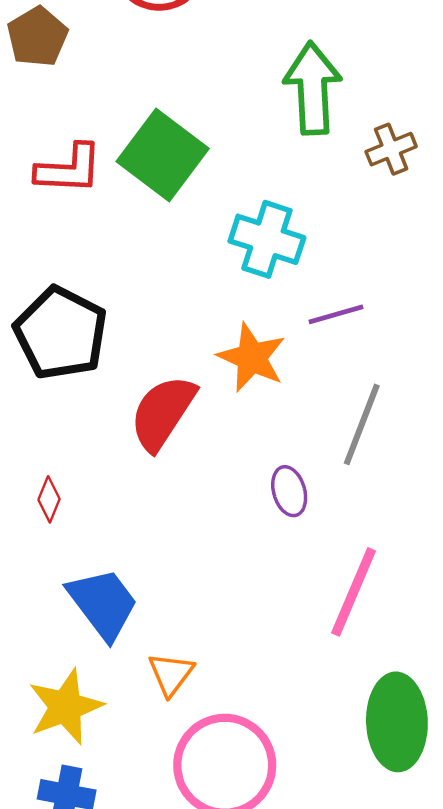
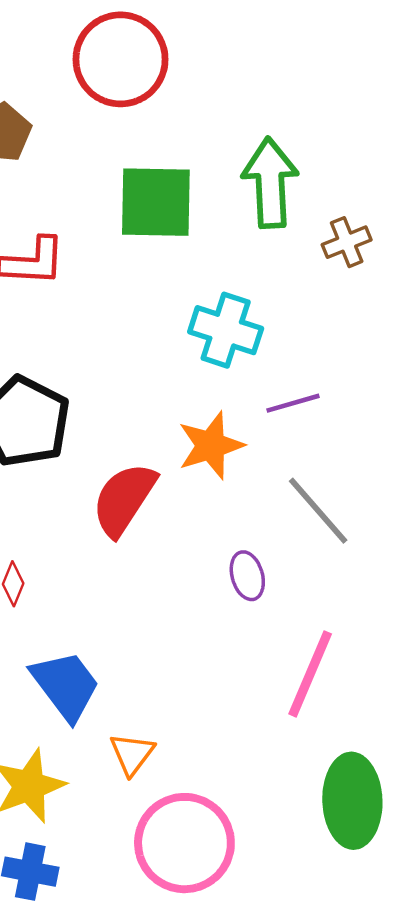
green square: (163, 155) -> (156, 202), moved, turned -36
orange star: (252, 358) -> (211, 445), turned 30
gray line: (362, 424) -> (318, 511), turned -62

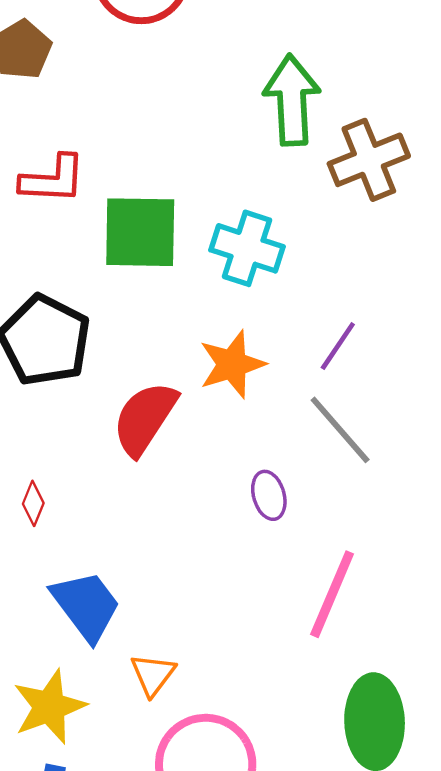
green square: (156, 202) -> (140, 232), moved
brown cross: (347, 242) -> (369, 160), size x1.6
purple line: (293, 403) -> (338, 346), moved, turned -40

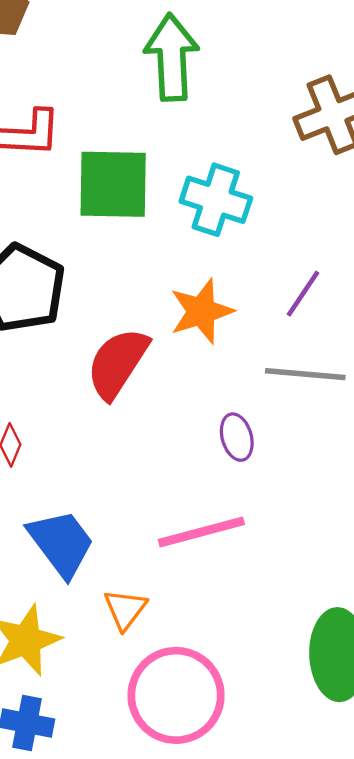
green arrow: (292, 100) -> (172, 57), moved
gray line: (340, 430) -> (305, 374), turned -44
pink line: (332, 594) -> (201, 532), moved, turned 52

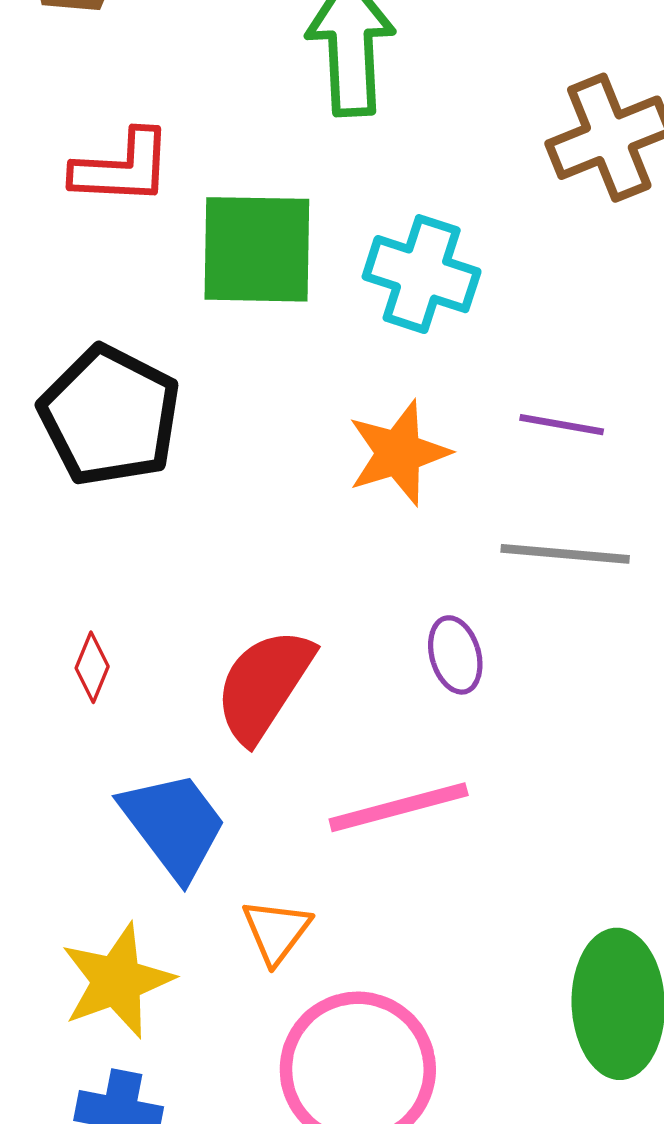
purple line: (303, 294) -> (562, 425), turned 66
red semicircle: (118, 363) -> (264, 685), moved

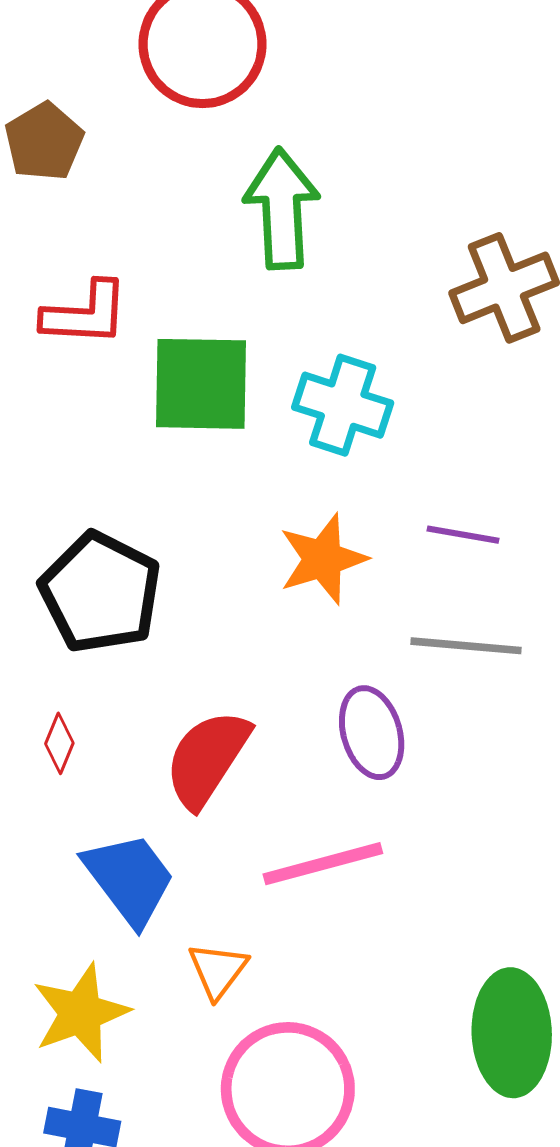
black pentagon: (110, 416) -> (100, 593), moved
purple ellipse: (455, 655) -> (372, 733), size x1.4

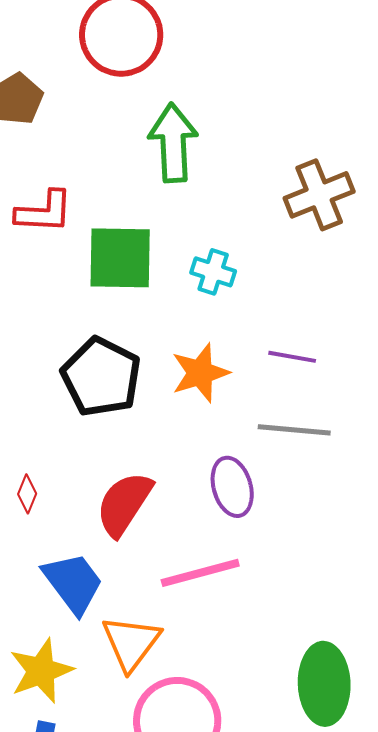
cyan cross: (343, 405) -> (213, 272), size x0.7
black pentagon: (100, 593) -> (101, 377), moved
orange triangle: (218, 970) -> (131, 643), size x1.5

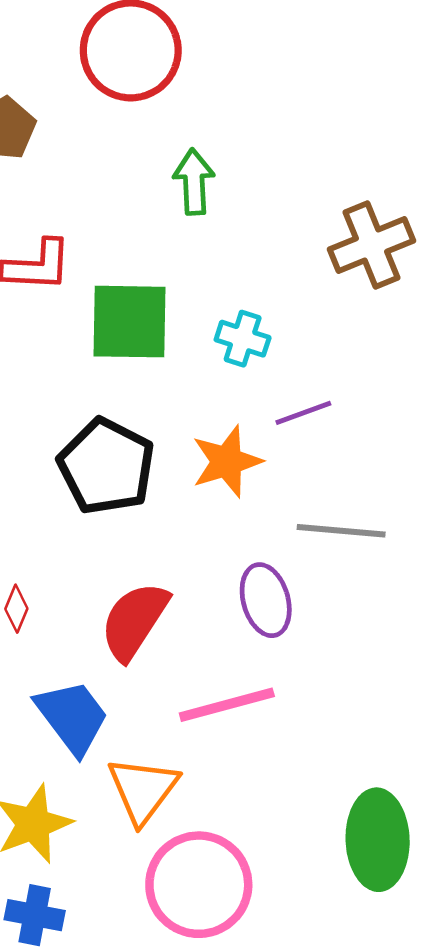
green arrow: (173, 143) -> (194, 182), size x0.7
purple line: (292, 357) -> (303, 413), moved, turned -30

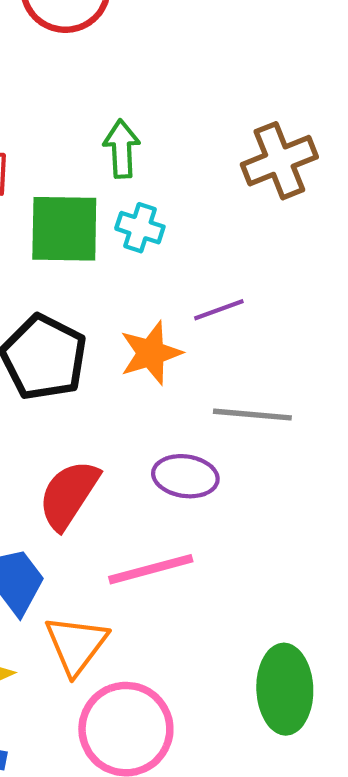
green arrow: (194, 182) -> (122, 149), moved
cyan cross: (243, 339) -> (140, 228), moved
purple ellipse: (266, 600) -> (185, 476), turned -66

